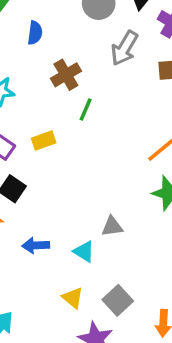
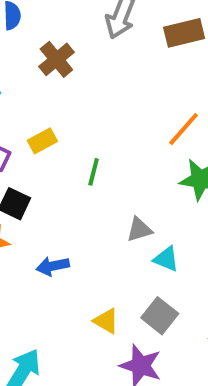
green line: (86, 109) -> (94, 172), moved
cyan triangle: (84, 252) -> (166, 259), moved

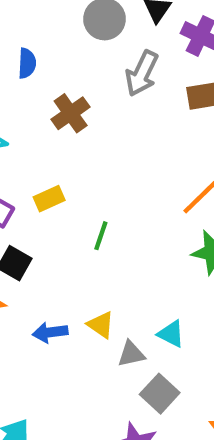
gray triangle: (139, 230) -> (131, 354), moved
yellow triangle: (106, 321) -> (101, 325), moved

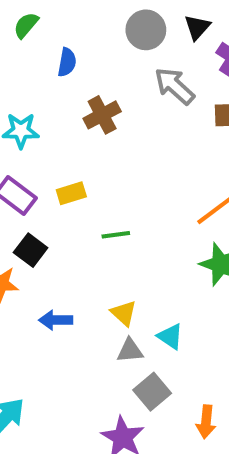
gray arrow: (142, 73) -> (175, 86), turned 99
green line: (101, 236) -> (116, 235), turned 56
yellow triangle: (101, 325) -> (124, 313), moved

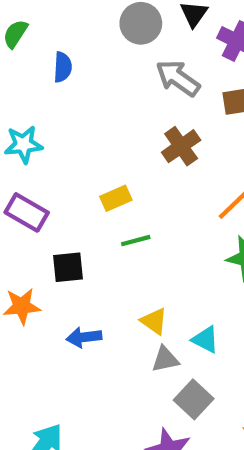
brown cross: (102, 115) -> (181, 146), moved
yellow rectangle: (71, 193) -> (116, 198), moved
black square: (31, 250) -> (68, 267), moved, turned -36

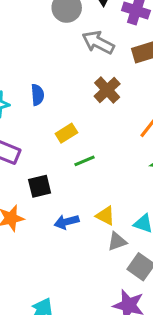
blue semicircle: (63, 67) -> (37, 95), moved
blue arrow: (84, 337) -> (67, 222), moved

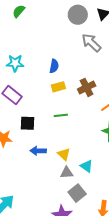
brown cross: (107, 90) -> (87, 87), moved
blue semicircle: (37, 95) -> (54, 66), moved
yellow rectangle: (66, 133) -> (58, 87), moved

